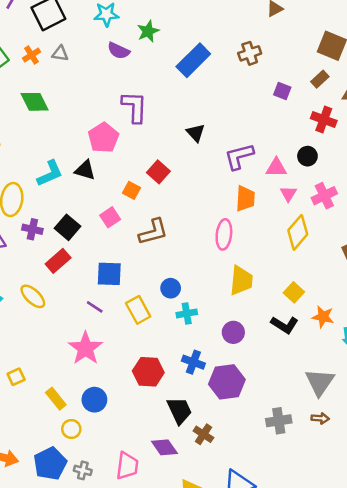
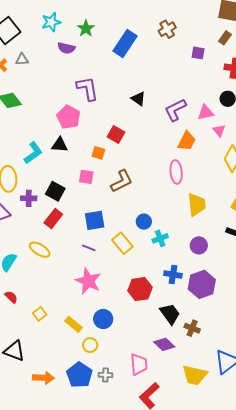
orange trapezoid: (245, 198) -> (187, 141), turned 35
pink square: (110, 217) -> (86, 177), turned -35

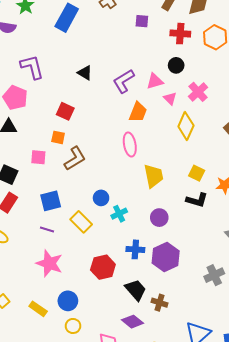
orange square: (98, 153) -> (58, 137), moved
yellow circle: (90, 345) -> (73, 326), moved

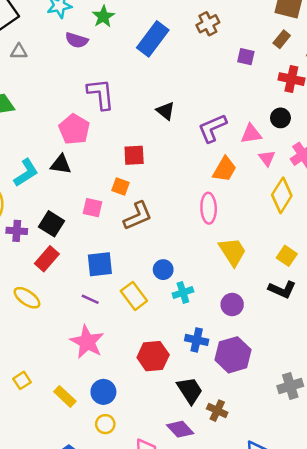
red square: (65, 111) -> (134, 155), turned -36
yellow trapezoid: (154, 176) -> (233, 252), turned -30

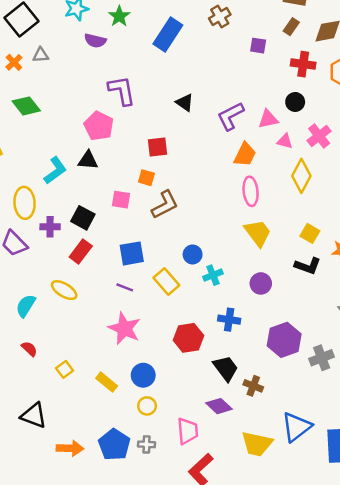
pink triangle: (267, 158) -> (285, 141), turned -35
pink ellipse: (209, 208) -> (251, 191), moved
purple hexagon: (233, 355) -> (284, 340), moved

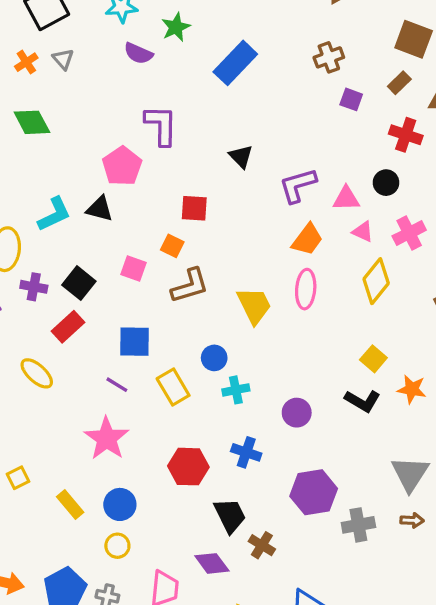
brown cross: (220, 17) -> (329, 57), moved
gray triangle: (41, 55) -> (63, 59), turned 42
yellow trapezoid: (258, 233) -> (254, 305), moved

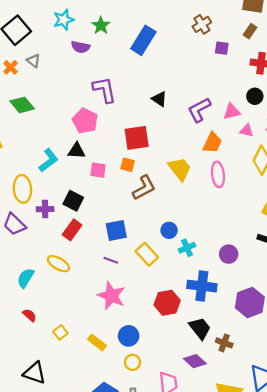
red square: (194, 208) -> (137, 138), size x1.4
pink square: (133, 269) -> (98, 170), moved
yellow trapezoid: (254, 305) -> (180, 169), moved
blue cross: (246, 452) -> (202, 286), size x1.5

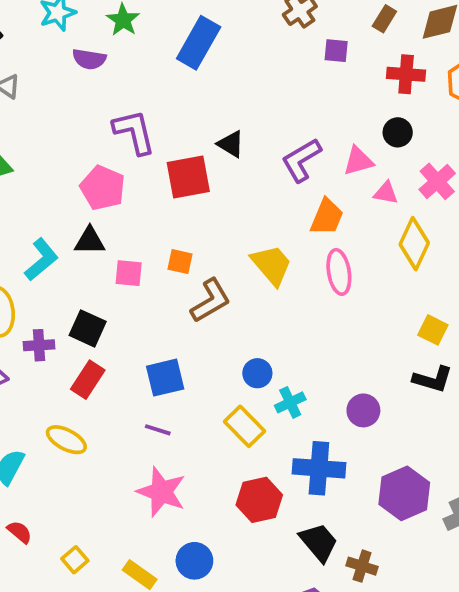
red square: (137, 138) -> (188, 177), moved
yellow rectangle: (147, 254) -> (244, 426), moved

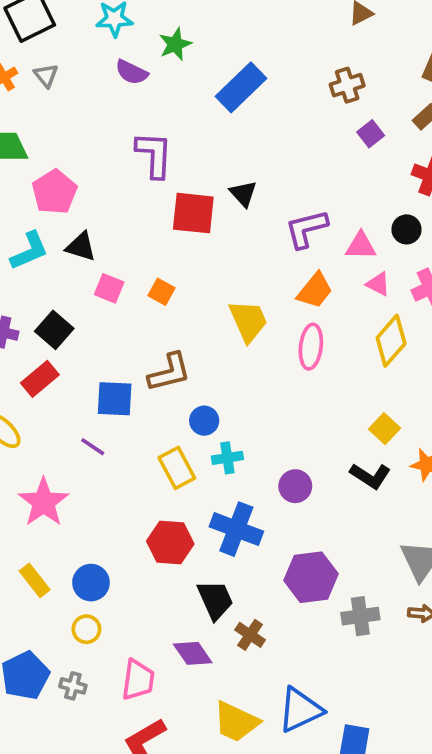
purple square: (336, 51) -> (371, 134), turned 30
pink pentagon: (103, 188) -> (54, 192), moved
brown L-shape: (211, 301) -> (169, 372), moved
pink star: (161, 492) -> (44, 502), moved

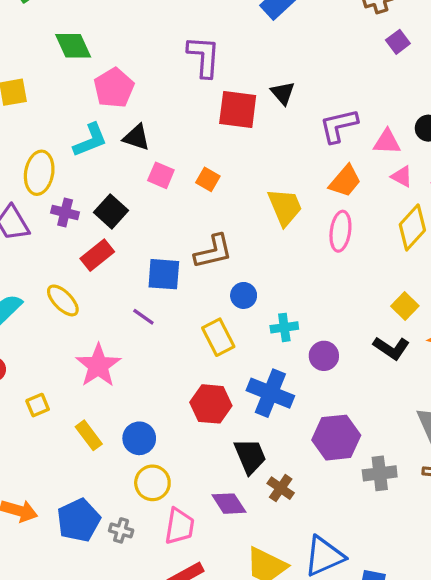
cyan cross: (227, 458) -> (284, 327), moved
yellow circle: (86, 629) -> (152, 483), moved, size x1.4

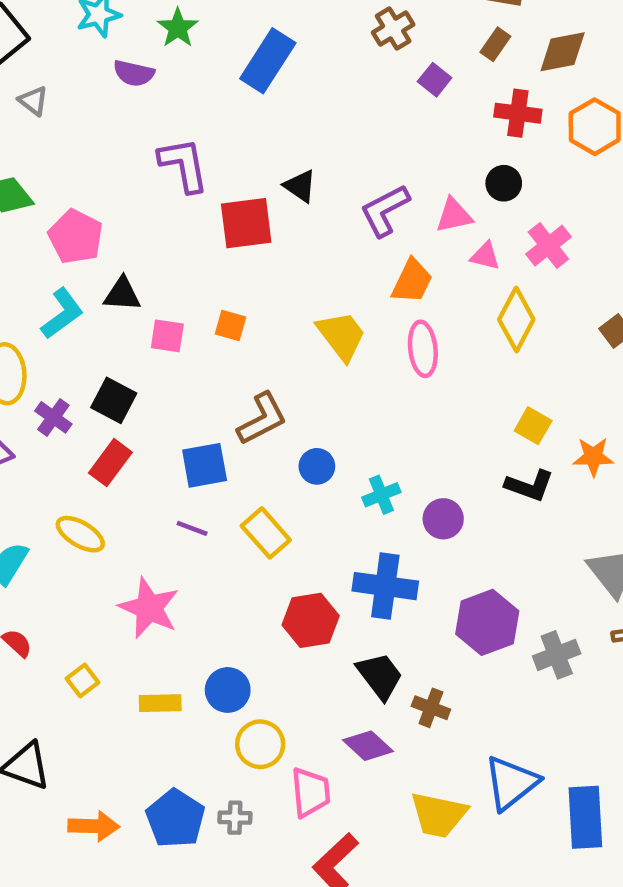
purple cross: (65, 213) -> (53, 417), turned 36
yellow rectangle: (218, 337) -> (266, 533), moved
yellow rectangle: (89, 435) -> (160, 703), turned -40

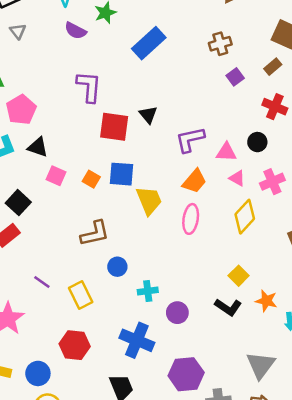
blue square: (205, 465) -> (122, 174), moved
red hexagon: (311, 620) -> (75, 345), moved

